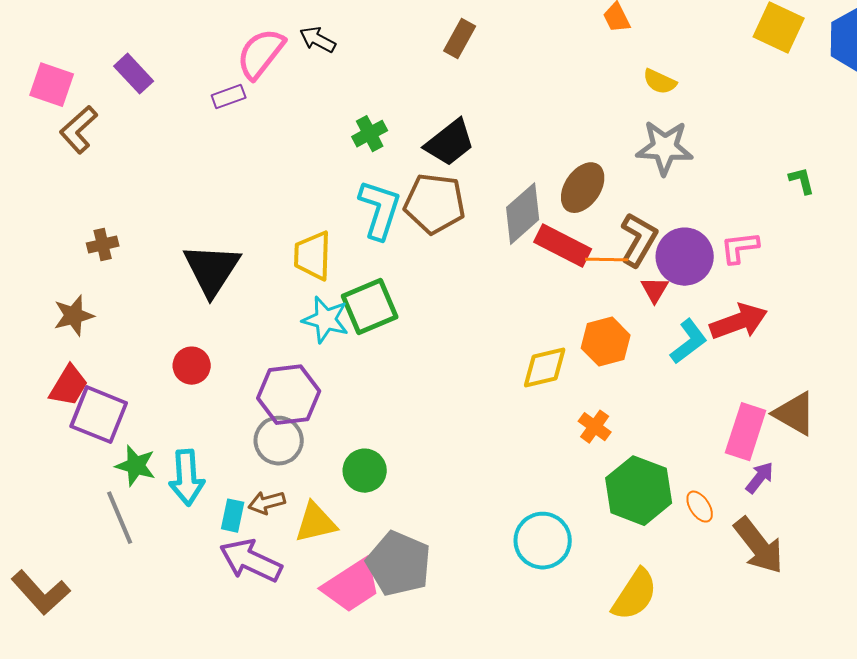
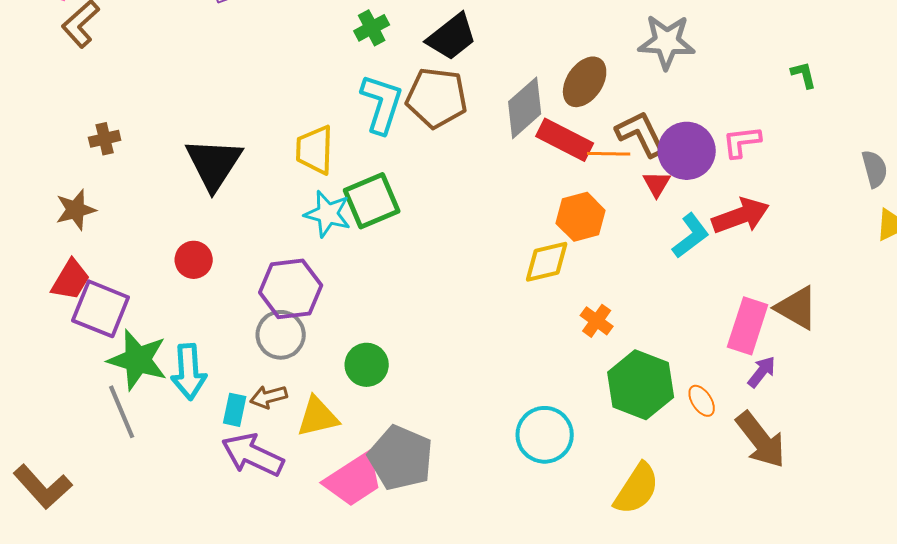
brown L-shape: (639, 240) -> (641, 134), turned -56
orange hexagon: (606, 342) -> (581, 217), moved
green star: (136, 466) -> (138, 360), size x1.5

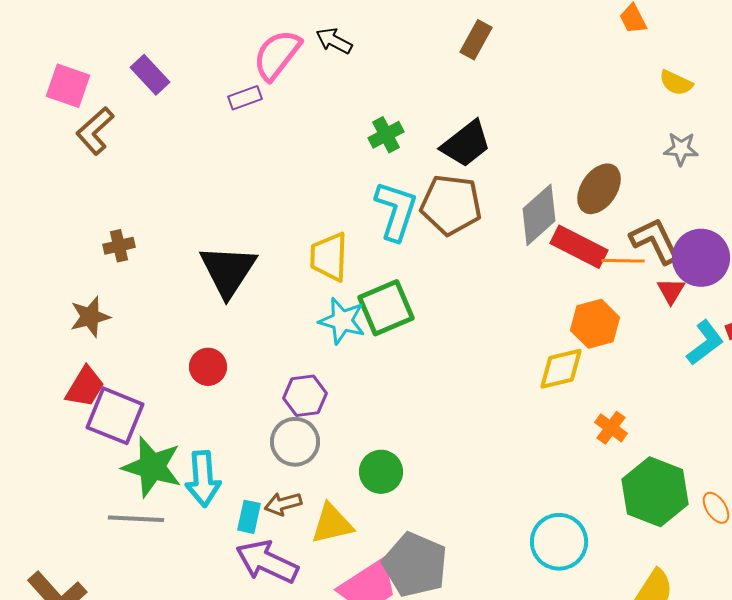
gray star: (667, 42) -> (681, 149), size x0.6
purple hexagon: (291, 289) -> (305, 396), size x0.7
gray line: (122, 412) -> (136, 519), turned -64

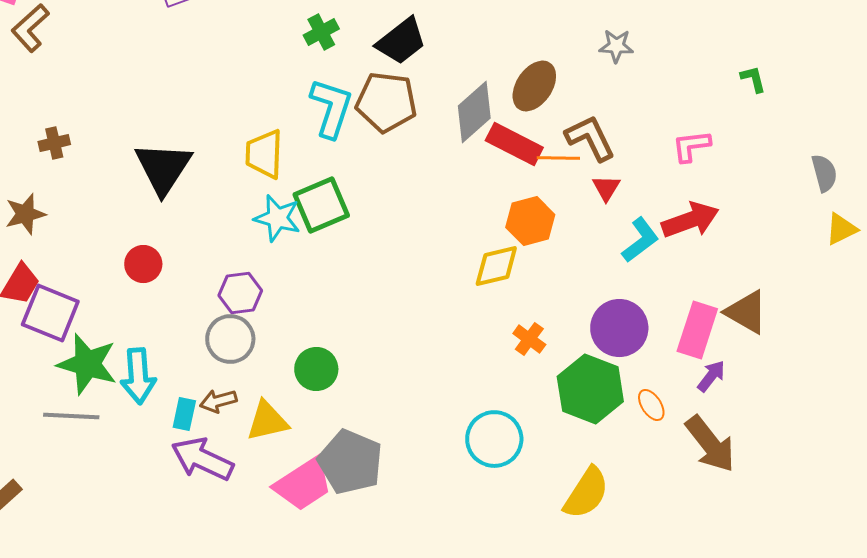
purple circle: (701, 258) -> (619, 328), moved
orange cross: (611, 428) -> (529, 339), moved

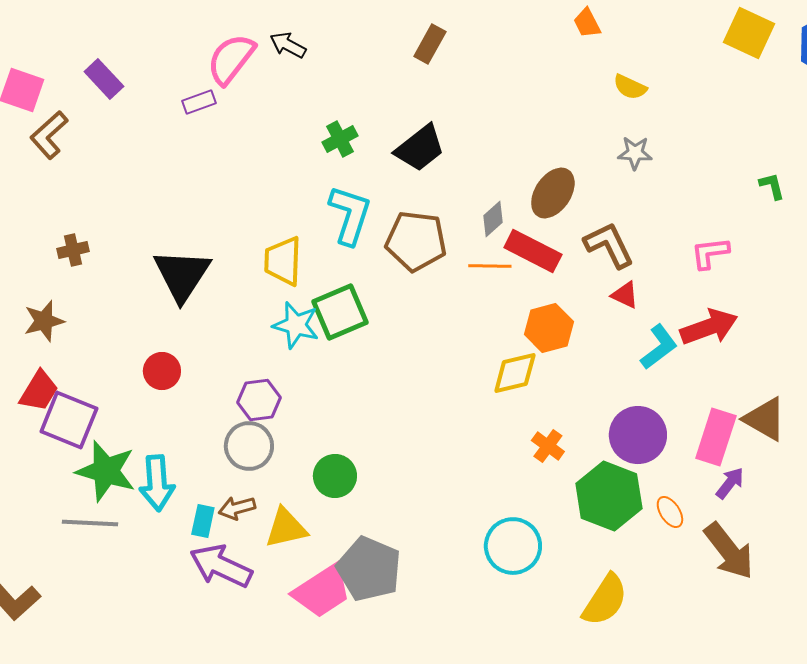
brown pentagon: (386, 102) -> (416, 241), moved
gray diamond: (474, 112) -> (493, 219), size x0.6
orange line: (558, 158) -> (490, 266), moved
red triangle: (606, 188) -> (625, 295), turned -36

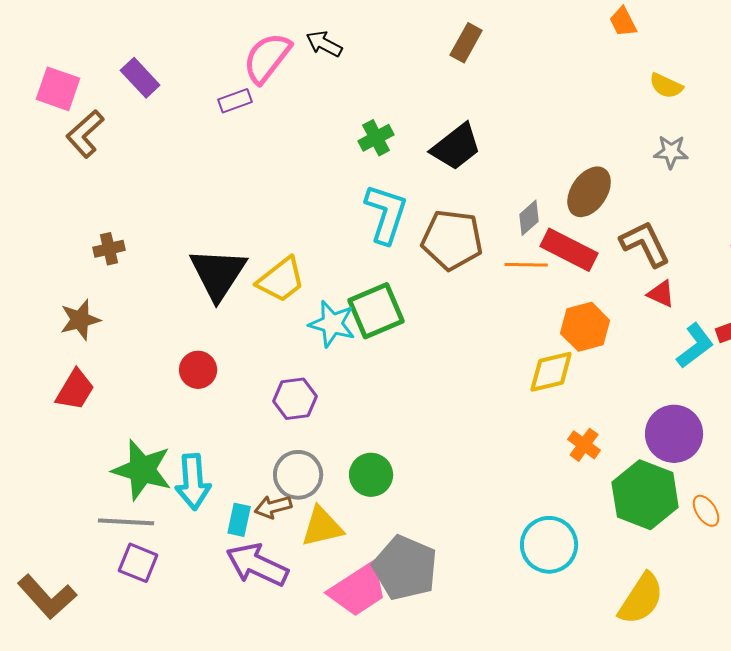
yellow trapezoid: (283, 261) -> (281, 280), moved, turned -130
purple square: (69, 420) -> (138, 563), moved, size x0.7
gray circle: (249, 446) -> (298, 475), moved

